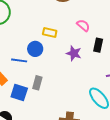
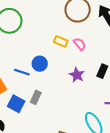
pink semicircle: (83, 25) -> (80, 44), moved
yellow rectangle: (50, 32) -> (61, 41), moved

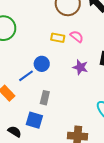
blue line: (22, 72) -> (26, 76), turned -42
blue square: (16, 104) -> (34, 120), moved

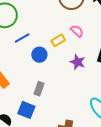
yellow rectangle: (58, 38) -> (58, 40), moved, turned -48
blue line: (26, 76) -> (22, 38), moved

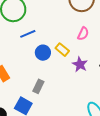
pink semicircle: (77, 31) -> (83, 34), turned 64
yellow rectangle: (58, 40) -> (62, 50), moved, turned 64

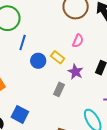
blue line: (28, 34) -> (23, 42), turned -49
gray rectangle: (38, 86) -> (59, 89), moved

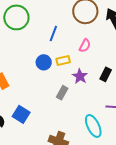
blue line: (23, 42) -> (53, 34), moved
yellow rectangle: (58, 57) -> (63, 60), turned -56

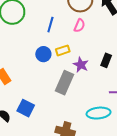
pink semicircle: (85, 46) -> (79, 26), moved
gray rectangle: (62, 93) -> (65, 83), size x1.6
cyan ellipse: (93, 126) -> (99, 113), turned -65

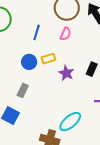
gray rectangle: (65, 83) -> (23, 90), moved, size x0.6
cyan ellipse: (99, 113) -> (70, 122), moved, turned -35

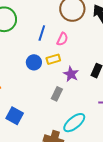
pink semicircle: (66, 34) -> (62, 39), moved
gray rectangle: (23, 90) -> (57, 94), moved

